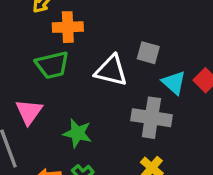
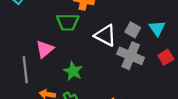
cyan triangle: (174, 83) -> (157, 28), moved
gray cross: (151, 118) -> (131, 56), moved

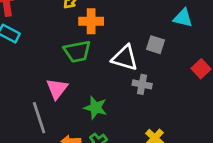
cyan triangle: (157, 28) -> (183, 18), moved, turned -30
gray cross: (131, 56) -> (142, 84), moved, size x0.6

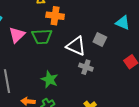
pink triangle: (57, 89) -> (17, 35), moved

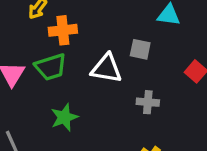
gray cross: (86, 67) -> (148, 102), moved
green star: (49, 79) -> (64, 117), moved, turned -30

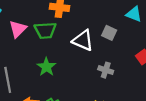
green star: (64, 117) -> (46, 67), turned -30

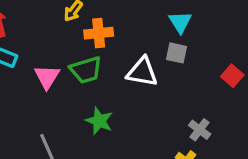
cyan triangle: (134, 14) -> (180, 22), moved, turned 49
gray cross: (106, 70) -> (200, 130), moved, turned 32

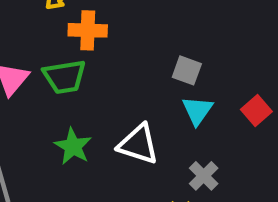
cyan triangle: (180, 22) -> (197, 110), moved
white triangle: (142, 72) -> (138, 144), moved

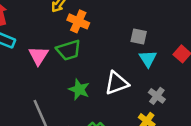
orange cross: (88, 30) -> (78, 21), turned 30
white triangle: (138, 144) -> (117, 83), turned -30

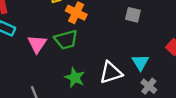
gray square: (139, 36) -> (133, 15), moved
cyan triangle: (148, 59) -> (140, 62), moved

